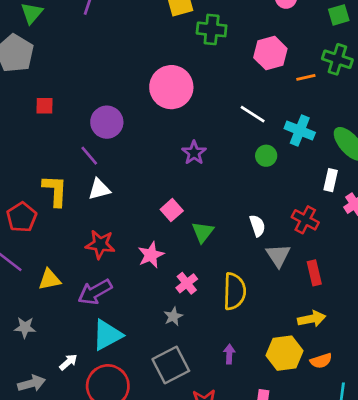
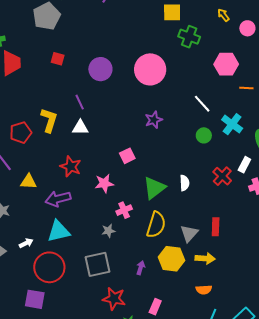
purple circle: (107, 122) -> (100, 69), moved
red cross: (305, 220) -> (222, 176), moved
green triangle: (203, 232) -> (154, 188), moved, size x1.4
gray triangle: (278, 256) -> (189, 233), moved
yellow hexagon: (284, 353) -> (172, 259), moved

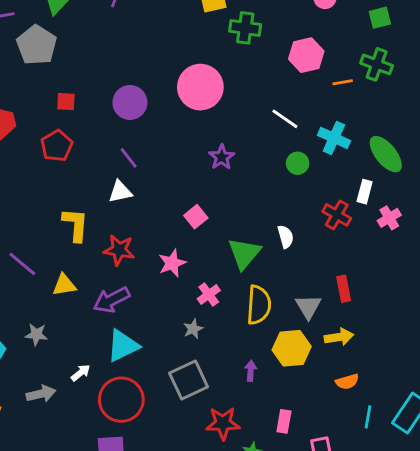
purple line: (80, 102) -> (129, 158), moved
yellow L-shape: (49, 120) -> (75, 225), moved
red pentagon: (21, 133) -> (57, 146), moved

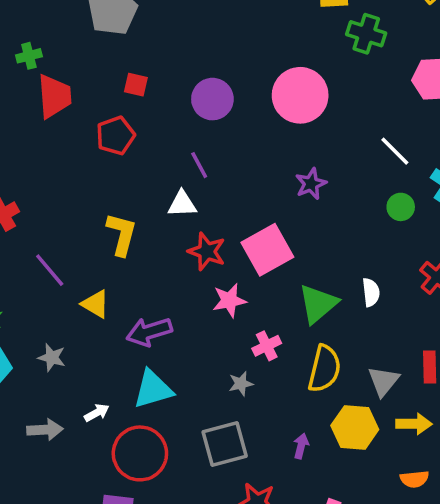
pink square: (196, 217) -> (267, 250), size x1.8
red star: (119, 250) -> (207, 251), moved
yellow triangle: (64, 285) -> (95, 304), turned 30

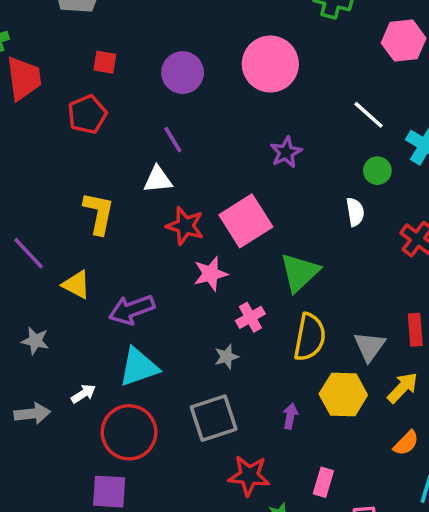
white semicircle: (371, 292) -> (355, 212), moved
yellow arrow: (414, 424) -> (403, 388), turned -44
orange semicircle: (414, 479) -> (406, 443), turned -36

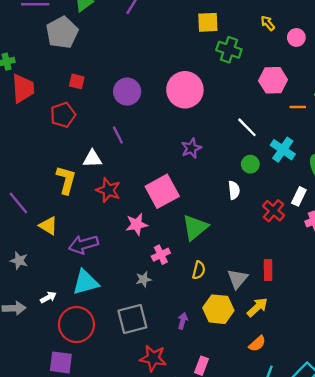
white triangle: (158, 180) -> (92, 159), moved
red star: (185, 226) -> (108, 190), moved
yellow semicircle: (310, 337) -> (199, 270), size x0.6

